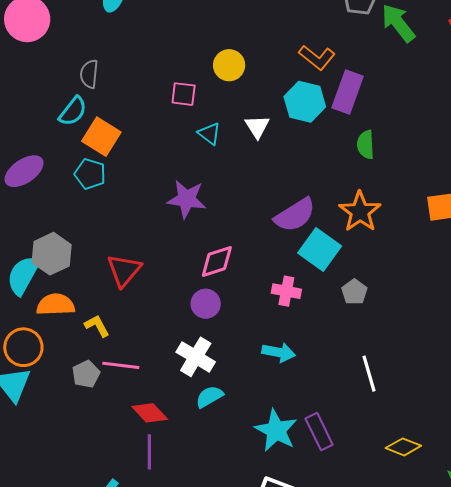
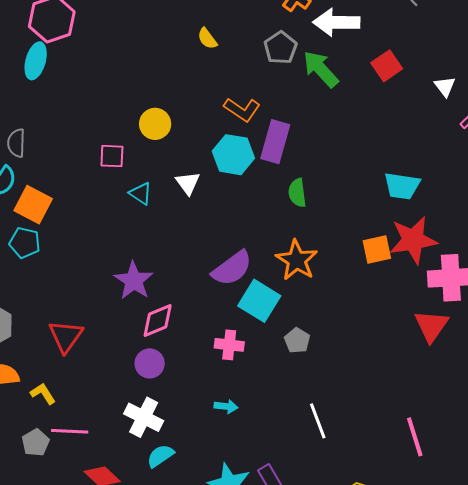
purple star: (187, 199) -> (134, 281), moved, turned 30
cyan arrow: (279, 352) -> (226, 406), size x0.7

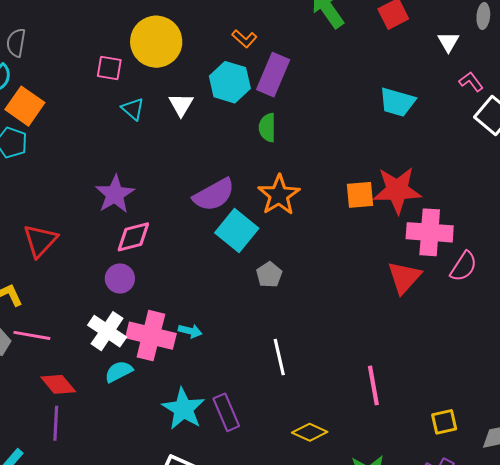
orange L-shape: (242, 110) -> (244, 39), size x0.7
yellow circle: (155, 124) -> (156, 42), size x1.6
cyan trapezoid: (402, 186) -> (397, 102), moved
green semicircle: (297, 193) -> (267, 128), moved
pink cross: (229, 345) -> (151, 336), moved, size x1.6

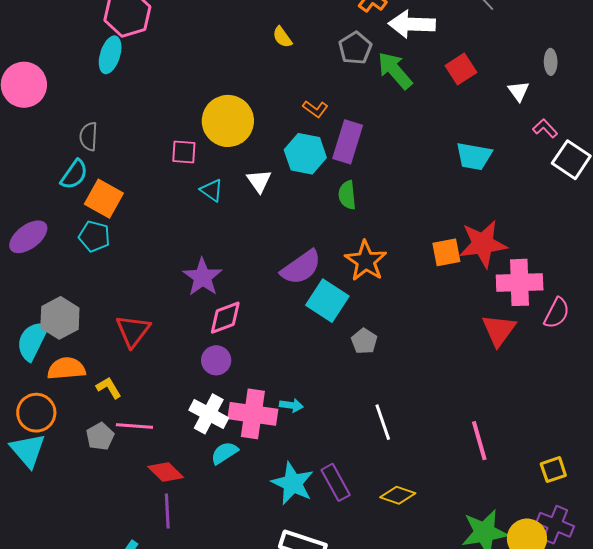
yellow diamond: (310, 432) -> (398, 495), moved

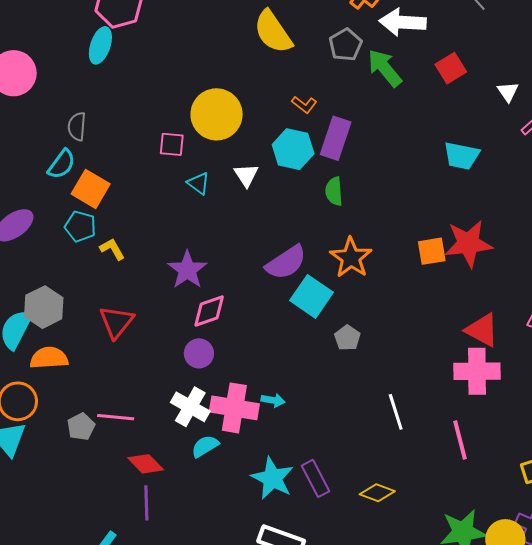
yellow semicircle: (282, 37) -> (273, 32), size x2.0
pink cross: (520, 282) -> (477, 371), moved
red triangle: (499, 330) -> (482, 330), turned -39
yellow L-shape: (109, 388) -> (112, 249), moved
white line: (383, 422) -> (396, 412), moved

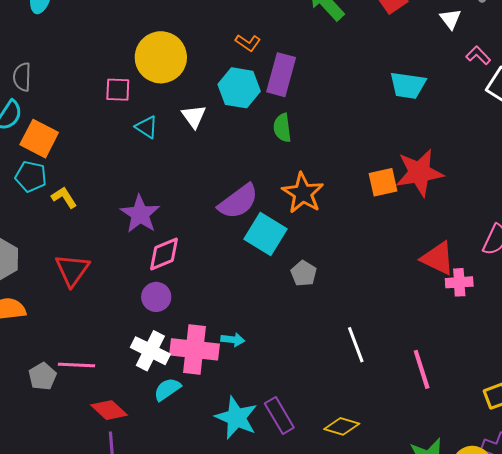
pink cross: (477, 371) -> (459, 282), moved, size x0.6

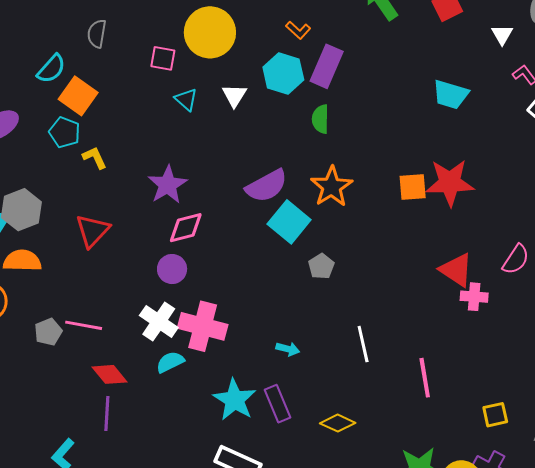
gray semicircle: (22, 77) -> (97, 34), moved
cyan arrow: (233, 340) -> (288, 349), moved

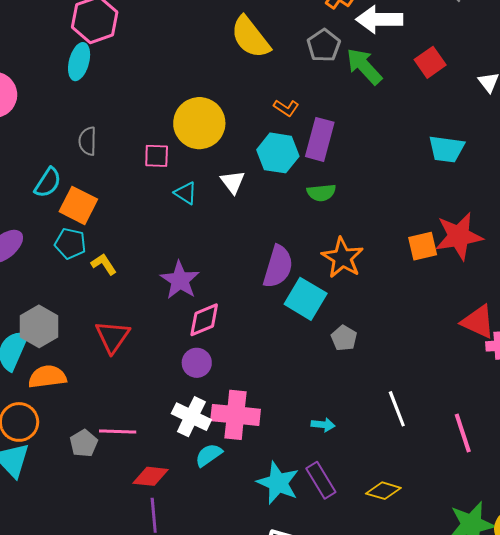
green semicircle: (320, 119) -> (321, 193), turned -88
purple semicircle: (267, 186) -> (278, 267), turned -36
red diamond: (110, 374) -> (151, 476), turned -36

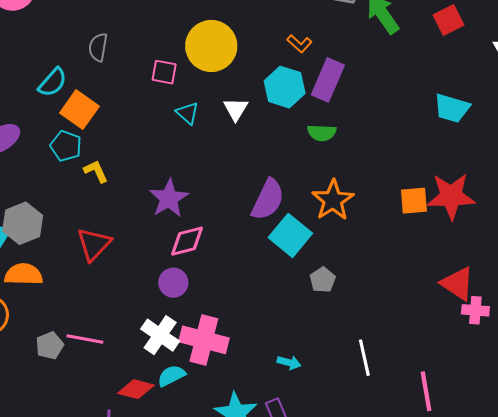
red diamond: (151, 476) -> (136, 389), moved

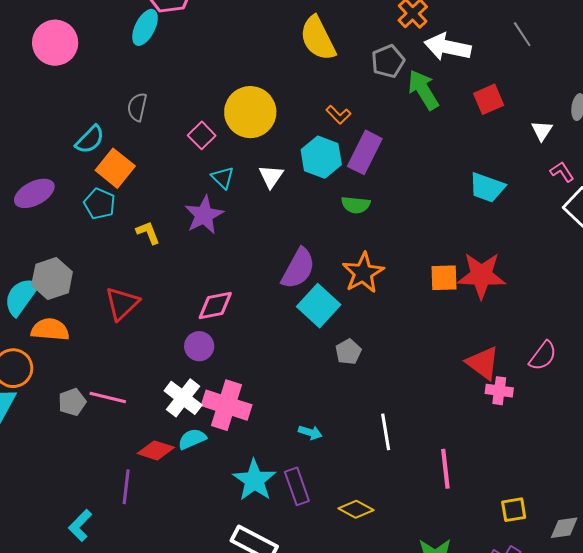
pink square: (164, 72) -> (202, 135), turned 32
yellow L-shape: (96, 171) -> (148, 233), moved
purple star: (169, 198) -> (204, 215), moved

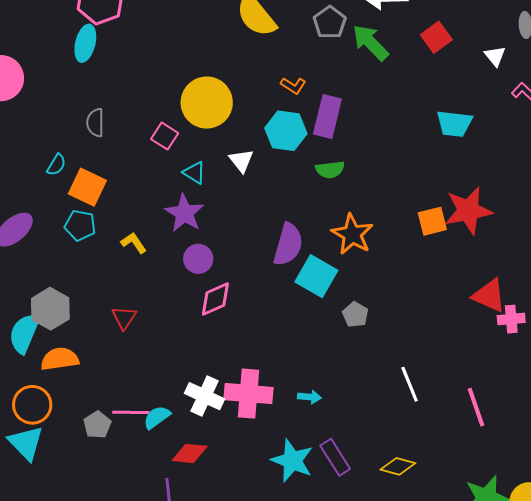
cyan semicircle: (90, 140) -> (56, 165), size x0.7
red triangle: (122, 303) -> (124, 318), size x0.7
purple circle: (199, 346) -> (198, 259), moved
cyan arrow: (310, 432) -> (309, 397), moved
cyan semicircle: (192, 439) -> (157, 417), moved

